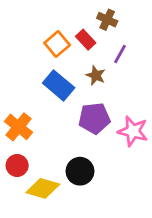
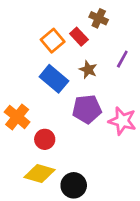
purple line: (120, 54) -> (122, 59), moved
red circle: (17, 165) -> (45, 139), moved
black circle: (80, 171) -> (74, 185), moved

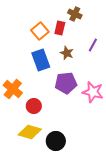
red rectangle: (79, 37) -> (60, 28), turned 56
blue rectangle: (54, 79) -> (41, 60), turned 30

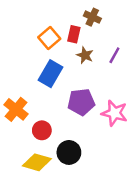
brown star: (67, 53) -> (85, 55), moved
blue rectangle: (41, 60) -> (50, 74), turned 50
black circle: (56, 141) -> (69, 152), moved

